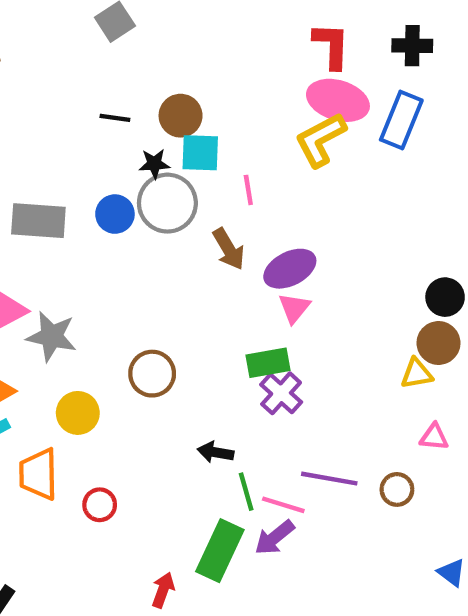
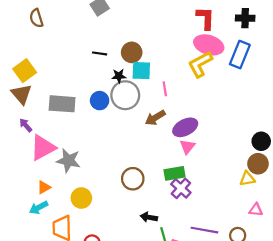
brown arrow: (229, 249) -> (155, 118), turned 90
brown circle: (152, 374) -> (133, 179), moved

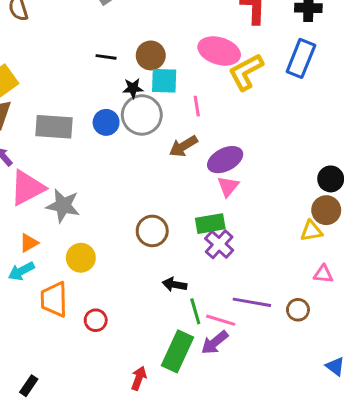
pink ellipse: (209, 45) -> (219, 51), moved

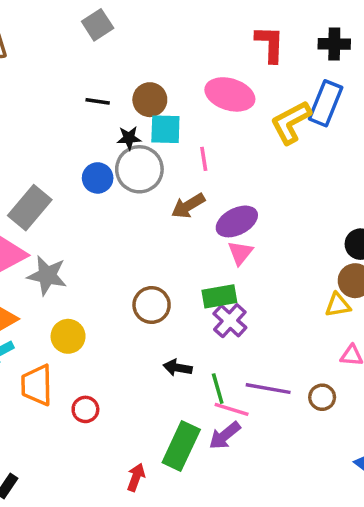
yellow L-shape: (246, 72) -> (291, 122), moved
gray rectangle: (54, 127) -> (30, 208), moved, turned -54
green line: (195, 311) -> (218, 389), moved

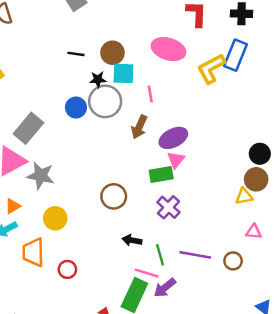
brown arrow: (188, 206) -> (139, 127), turned -35
green rectangle: (219, 296) -> (161, 174), moved
pink line: (232, 409) -> (147, 273), moved

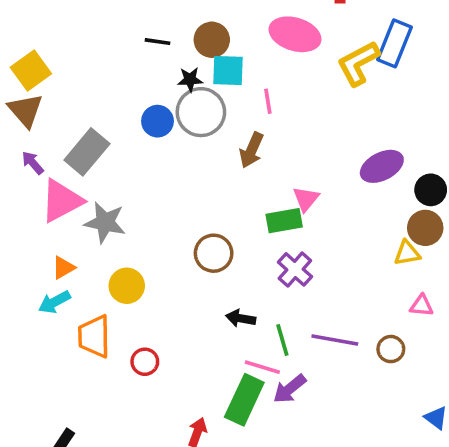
purple ellipse: (173, 138) -> (382, 166), moved

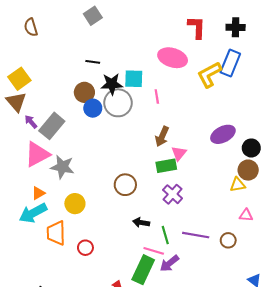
brown circle: (212, 40) -> (84, 92), moved
black star: (190, 80) -> (112, 84), size x1.5
brown arrow: (252, 150) -> (162, 136), moved
purple arrow: (33, 163) -> (31, 122), moved
cyan arrow: (54, 302) -> (33, 213), size x1.5

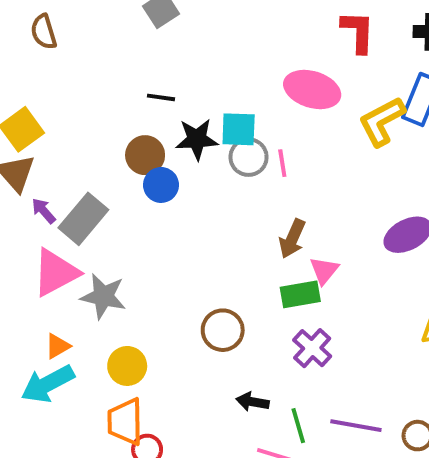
gray circle: (118, 103) -> (249, 157), moved, size x0.7
orange trapezoid: (56, 233) -> (125, 422), moved

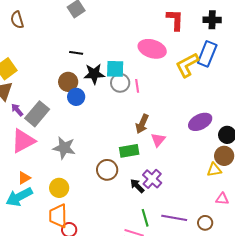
green rectangle: (300, 294) -> (129, 151), moved
gray star: (103, 296) -> (64, 148), moved
black arrow: (252, 402) -> (137, 186), moved, turned 35

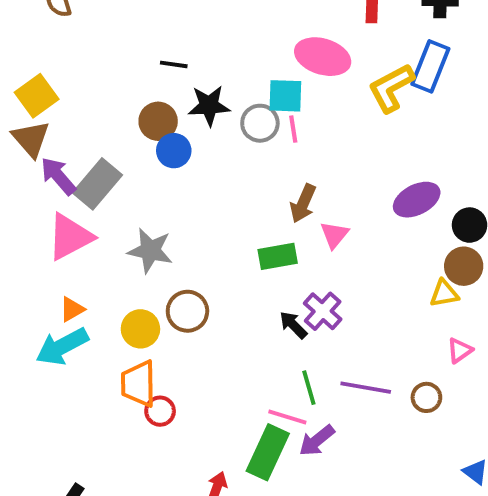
cyan square: (115, 69) -> (285, 96), moved
purple arrow: (17, 110) -> (58, 176), size x1.5
brown circle: (107, 170) -> (187, 311), moved
pink triangle: (222, 199) -> (460, 350), turned -40

